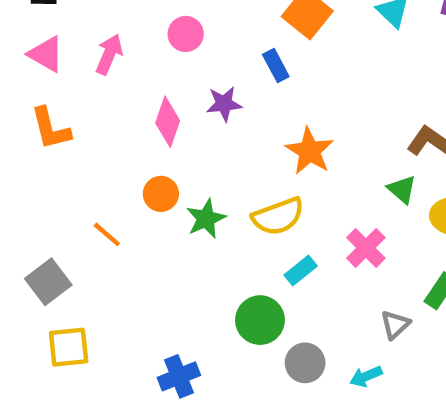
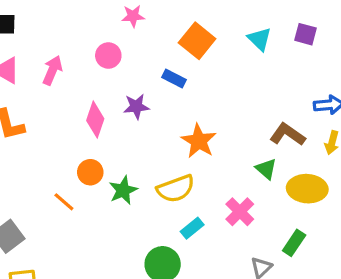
blue rectangle: (276, 66) -> (174, 79), turned -35
orange line: (107, 234) -> (64, 202), moved

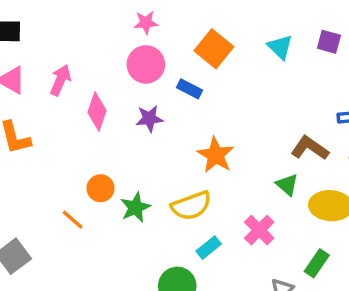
pink circle: (108, 56) -> (146, 64), moved, size x1.4
pink diamond: (95, 120) -> (97, 112), moved

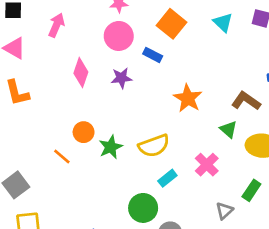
pink arrow: (60, 80) -> (56, 25), moved
orange star: (216, 155) -> (188, 98), moved

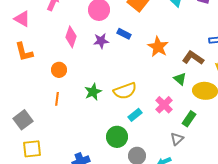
blue rectangle: (153, 55) -> (124, 34), moved
orange star: (188, 98) -> (158, 47), moved
orange circle: (84, 132) -> (59, 70), moved
orange line: (62, 157) -> (57, 99), turned 56
green rectangle: (251, 190) -> (189, 119), moved

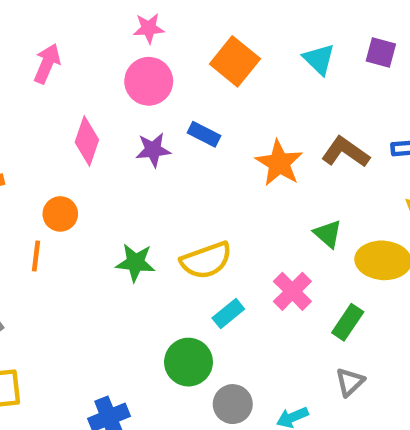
brown L-shape: (193, 58) -> (345, 152), moved
green star: (93, 92) -> (135, 263), turned 30
orange line: (57, 99) -> (36, 256), moved
gray triangle: (177, 139) -> (350, 382), moved

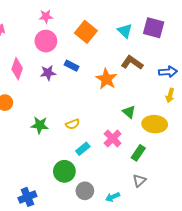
purple square: (381, 53) -> (154, 28), size x1.5
brown L-shape: (345, 152) -> (132, 63), moved
yellow semicircle: (206, 260) -> (73, 124), size x0.6

